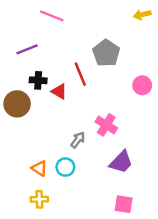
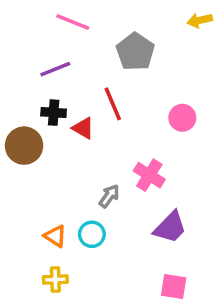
purple line: (27, 49) -> (55, 69), moved
gray pentagon: (106, 53) -> (135, 52), moved
pink circle: (142, 85) -> (182, 118), moved

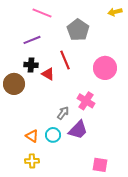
pink circle: (182, 118) -> (105, 68), size x1.5
purple trapezoid: (170, 227) -> (78, 130), moved

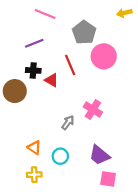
pink circle: (105, 68) -> (104, 56), moved
purple trapezoid: (78, 130) -> (99, 155), moved, turned 85
cyan circle: (53, 135) -> (60, 156), moved

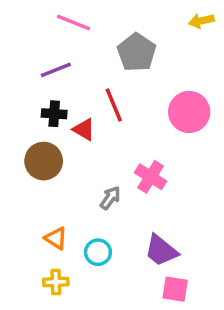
pink circle: (104, 56) -> (189, 112), moved
brown circle: (15, 91) -> (44, 161), moved

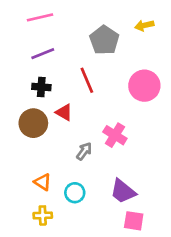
yellow arrow: (201, 21) -> (144, 25), moved
pink line: (73, 23) -> (40, 17), moved, turned -35
red triangle: (84, 129) -> (64, 112), moved

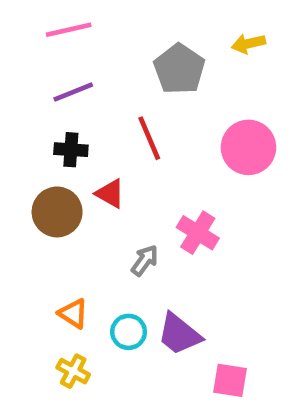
purple trapezoid: (123, 191) -> (179, 334), moved
yellow cross: (43, 215) -> (73, 371), turned 30

